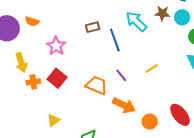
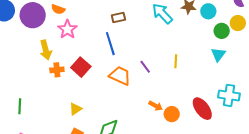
blue line: (115, 40) -> (110, 44), moved
pink star: (56, 46) -> (67, 29), moved
yellow line: (152, 69) -> (176, 61), turned -56
orange arrow: (124, 105) -> (156, 106), moved, size x0.6

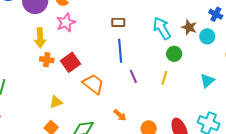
green circle: (222, 31) -> (174, 54), moved
blue line: (110, 44) -> (120, 51), moved
orange trapezoid: (120, 76) -> (93, 84), moved
orange arrow: (156, 106) -> (120, 115), moved

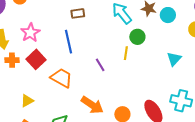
pink star: (66, 23) -> (30, 33), moved
blue line: (120, 51) -> (69, 42), moved
yellow line: (164, 78) -> (126, 53), moved
orange arrow: (120, 115) -> (92, 105), size x1.6

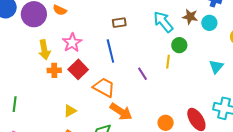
orange arrow: (92, 105) -> (121, 112), moved

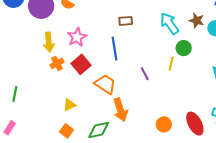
orange cross: (54, 70) -> (57, 63), turned -32
orange arrow: (121, 112) -> (120, 110), turned 35

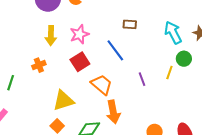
blue line: (115, 49) -> (115, 50), turned -35
orange cross: (57, 63) -> (39, 65), moved
yellow triangle: (69, 105) -> (63, 101), size x1.6

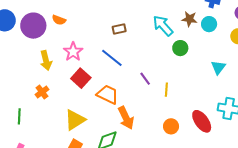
yellow line: (169, 73) -> (166, 90), moved

